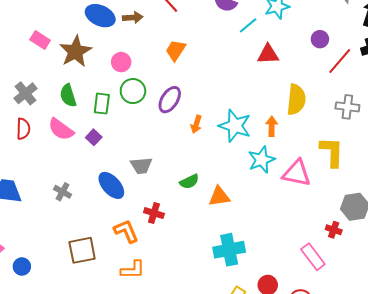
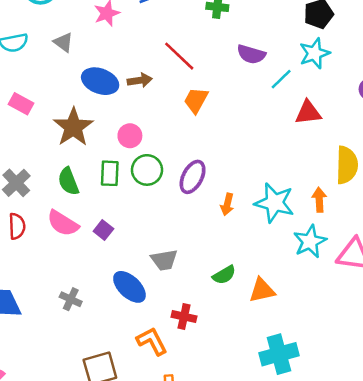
pink rectangle: (40, 40) -> (21, 104), moved
orange trapezoid: (176, 50) -> (196, 100), moved
green rectangle: (102, 104) -> (110, 173), moved

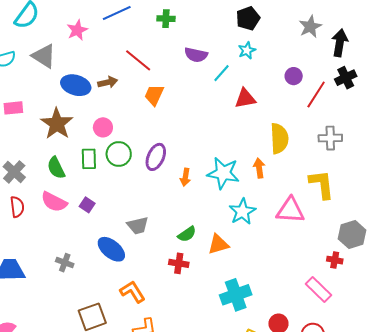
gray triangle: (63, 42) -> (44, 56), size x1.5
cyan star: (314, 53) -> (247, 50), size x0.7
pink rectangle: (21, 104) -> (13, 108), turned -30
cyan star: (310, 242) -> (242, 212), moved
red cross: (184, 317) -> (179, 263), moved

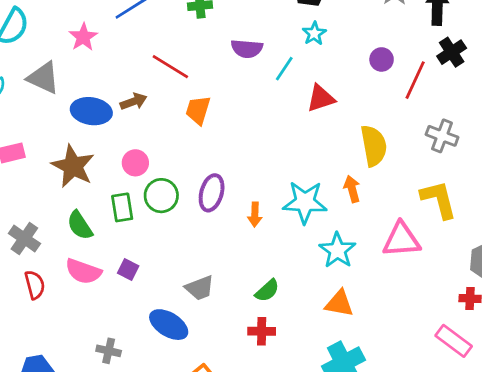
gray cross: (330, 138) -> (442, 136), turned 30
orange triangle: (218, 244) -> (339, 303), moved, turned 35

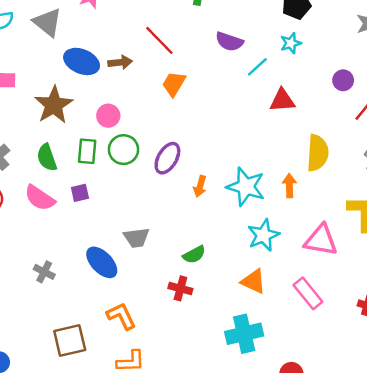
purple square: (128, 270) -> (80, 193), moved, turned 36
pink rectangle: (454, 341) -> (308, 293), moved

